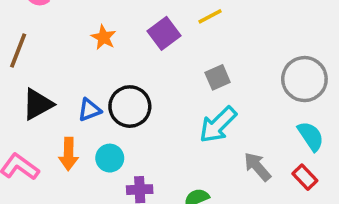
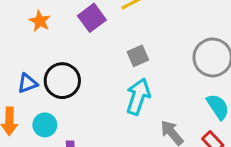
cyan arrow: (218, 125) -> (138, 96), turned 153

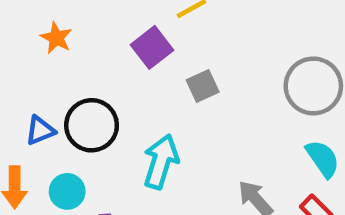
purple square: (92, 18) -> (152, 47), moved
cyan arrow: (138, 96) -> (161, 162), moved

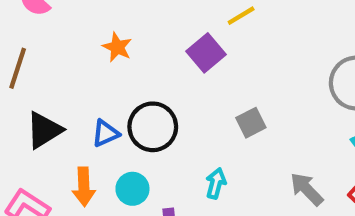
gray square: (203, 86) -> (251, 123), moved
cyan arrow: (161, 162) -> (216, 183), moved, size x0.6

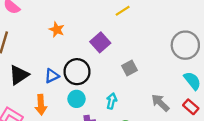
purple square: (206, 53) -> (100, 42), moved
cyan circle: (132, 189) -> (76, 99), moved

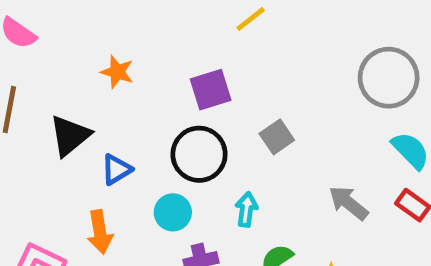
purple square: (100, 42) -> (211, 90), turned 30
black circle: (77, 72) -> (199, 154), moved
black triangle: (19, 75) -> (70, 136), moved

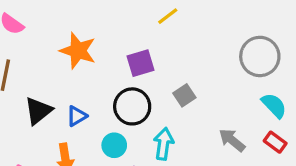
orange star: (117, 72) -> (78, 51), size x1.6
black triangle: (70, 136) -> (38, 111), moved
cyan arrow: (246, 209) -> (164, 144), size x1.4

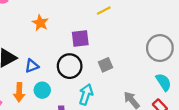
orange star: (78, 51) -> (40, 23), size x0.7
cyan circle: (114, 145) -> (42, 90), moved

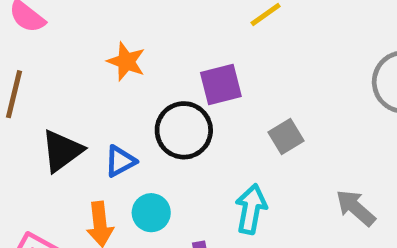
black circle: (70, 66) -> (184, 130), moved

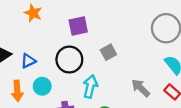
black circle: (184, 130) -> (69, 60), moved

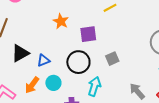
orange star: (33, 13) -> (61, 21), moved
orange arrow: (17, 91) -> (32, 85), turned 36

